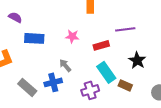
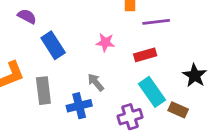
purple line: (125, 29) -> (156, 22), moved
blue rectangle: (34, 38) -> (53, 45), turned 54
gray rectangle: (27, 87) -> (43, 91), moved, turned 42

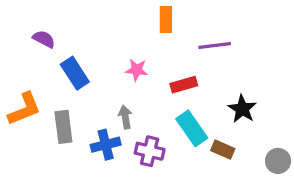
purple line: (156, 22) -> (215, 46), moved
gray arrow: (96, 82) -> (125, 117), turned 30
purple cross: (130, 117) -> (150, 151), moved, turned 30

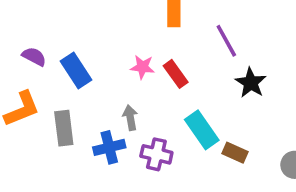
purple semicircle: (44, 39) -> (34, 57), moved
purple line: (215, 46) -> (226, 41), turned 68
red rectangle: (184, 85) -> (176, 74), moved, turned 70
black star: (242, 109) -> (251, 83), moved

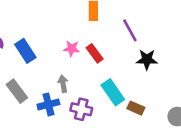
black star: (251, 83) -> (147, 59), turned -30
gray rectangle: (64, 128) -> (17, 91), turned -30

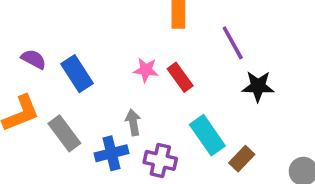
brown rectangle: (136, 108) -> (242, 159), turned -70

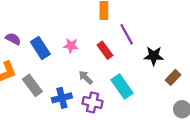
purple line: (233, 43) -> (127, 34), moved
pink star: (146, 70) -> (71, 46), moved
gray arrow: (133, 122) -> (86, 77), moved, turned -35
brown rectangle: (242, 159) -> (173, 77), moved

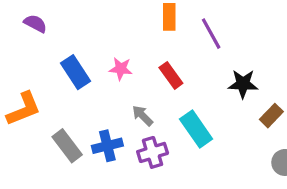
purple line: (127, 34) -> (211, 34), moved
purple semicircle: (13, 39) -> (35, 24), moved
gray rectangle: (32, 85) -> (67, 146), moved
purple cross: (92, 102) -> (153, 152), turned -30

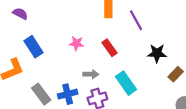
blue rectangle: (76, 72) -> (33, 47), moved
gray arrow: (142, 116) -> (91, 74), turned 136

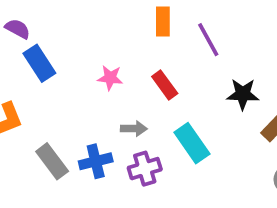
blue rectangle: (33, 47) -> (39, 63), moved

